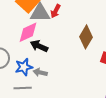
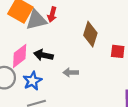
pink diamond: (28, 32) -> (20, 56), moved
gray arrow: (40, 73) -> (71, 72), moved

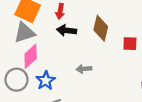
gray triangle: (36, 20) -> (25, 33), moved
black arrow: (43, 55) -> (67, 30), moved

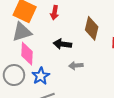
black arrow: (67, 30) -> (62, 44), moved
pink diamond: (31, 56) -> (27, 54), turned -45

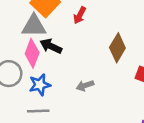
black arrow: (62, 44) -> (51, 46), moved
gray arrow: (76, 66) -> (85, 86), turned -32

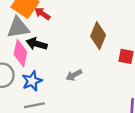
red arrow: (80, 15) -> (42, 14), moved, turned 105

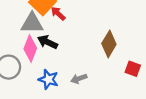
blue star: (32, 81) -> (48, 79), moved, turned 30

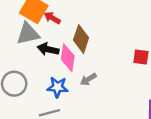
brown diamond: (109, 44) -> (81, 39), moved
pink diamond: (30, 49) -> (68, 58), moved

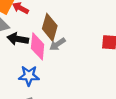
gray arrow: (88, 79) -> (57, 44), moved

